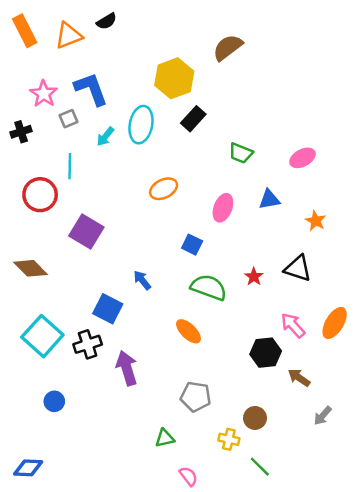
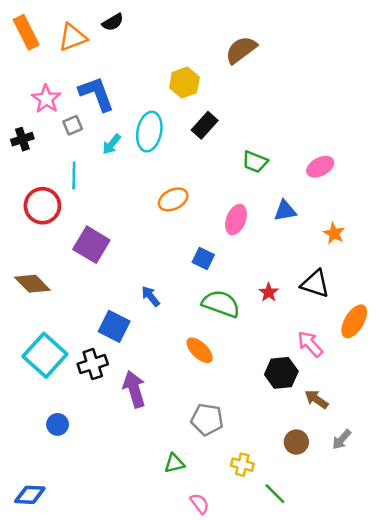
yellow hexagon: (174, 78) -> (184, 83), size x0.7
orange ellipse: (335, 323) -> (354, 321), moved
brown circle: (255, 418) -> (296, 442), moved

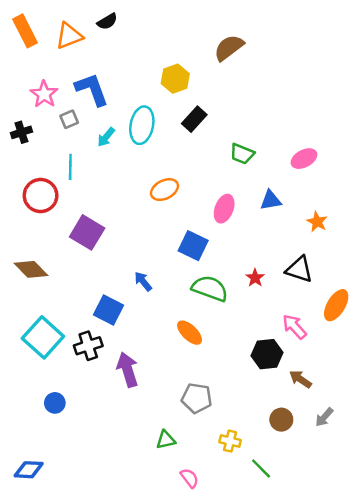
blue square: (203, 258) -> (193, 246), size x1.4

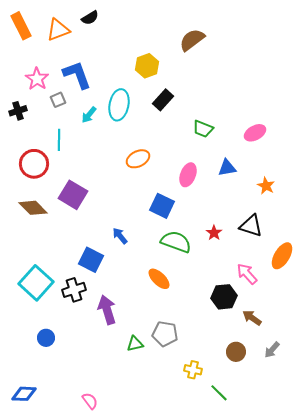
brown diamond: (31, 269) -> (33, 208), moved
green triangle: (166, 440) -> (135, 344), moved
pink semicircle: (190, 478) -> (90, 401), moved

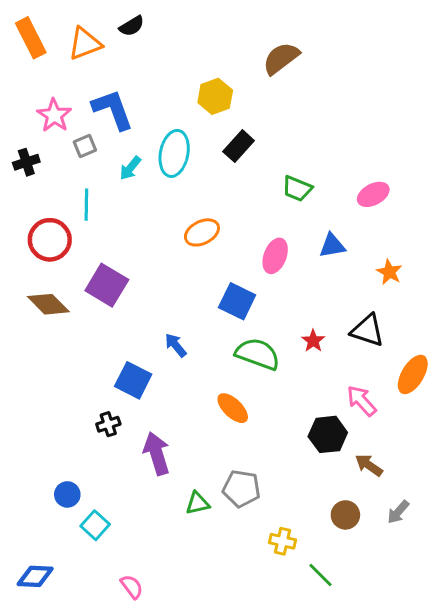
cyan square: (36, 283) -> (95, 525), moved, size x0.6
black cross: (74, 290) -> (108, 424), size x0.7

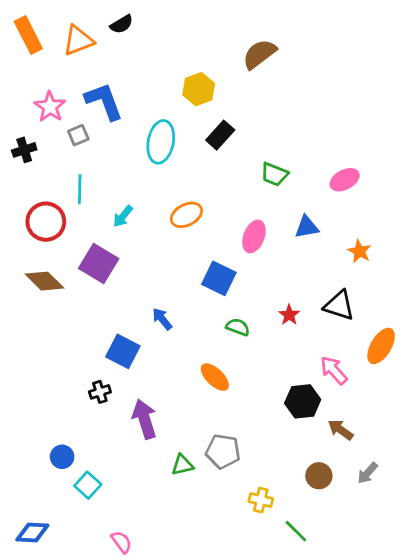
cyan arrow: (130, 168) -> (123, 216), moved
green semicircle: (258, 354) -> (238, 327), size x0.6

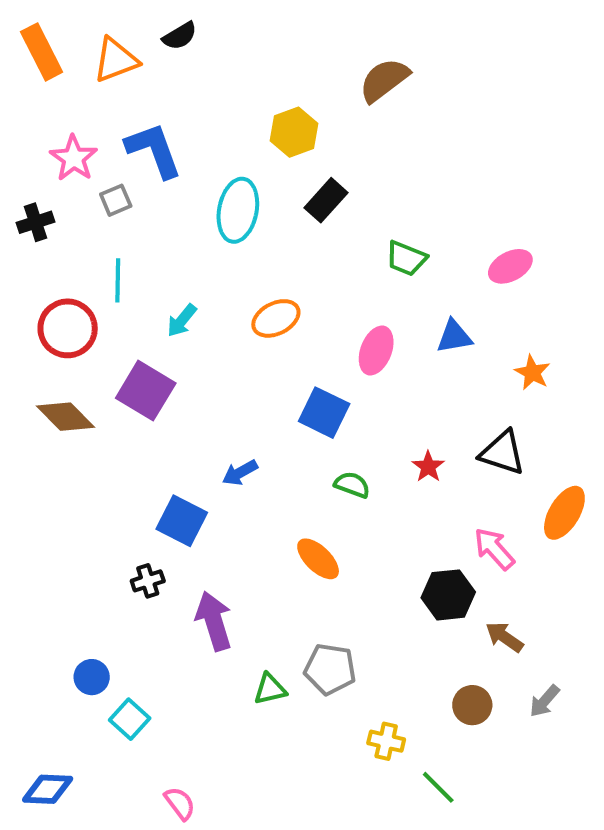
blue arrow: (162, 319) -> (240, 473), turned -80

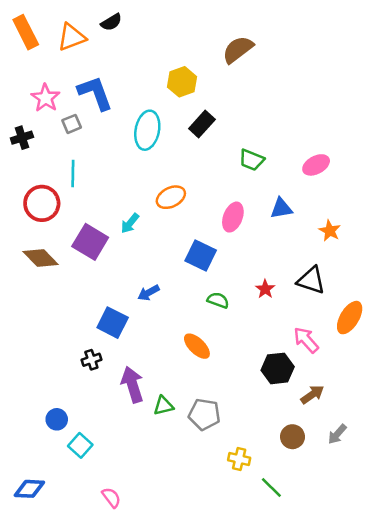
cyan arrow: (182, 320) -> (130, 223), moved
brown arrow: (504, 637) -> (312, 395), turned 110
green triangle: (270, 689) -> (163, 406), moved

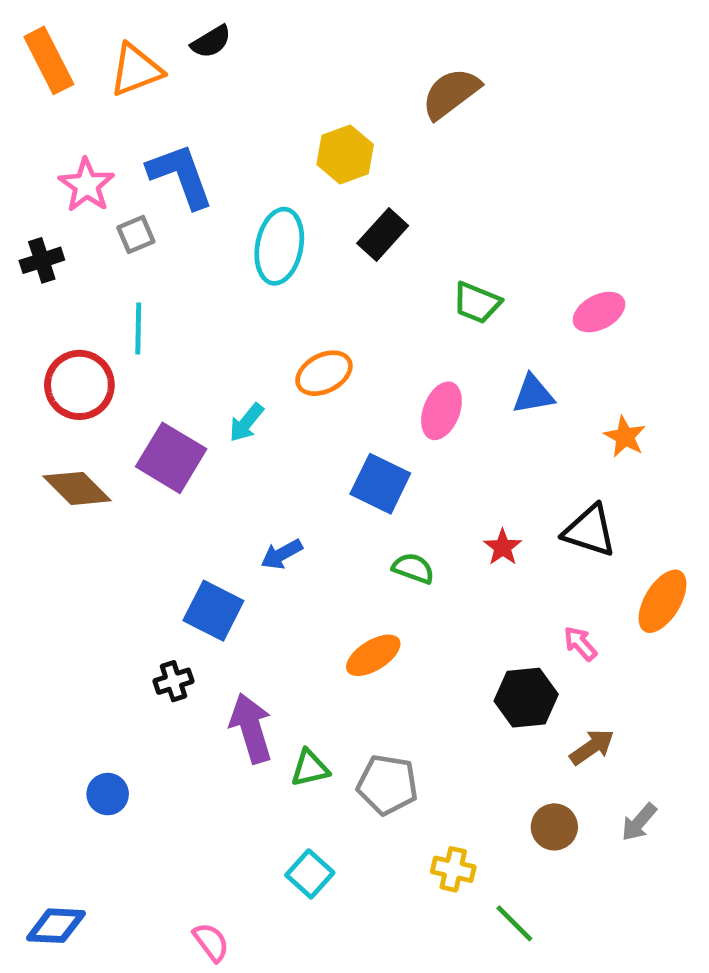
pink arrow: (306, 340) -> (580, 644), size x0.7
orange ellipse: (197, 346) -> (373, 655), turned -76
cyan square: (80, 445) -> (310, 874), moved

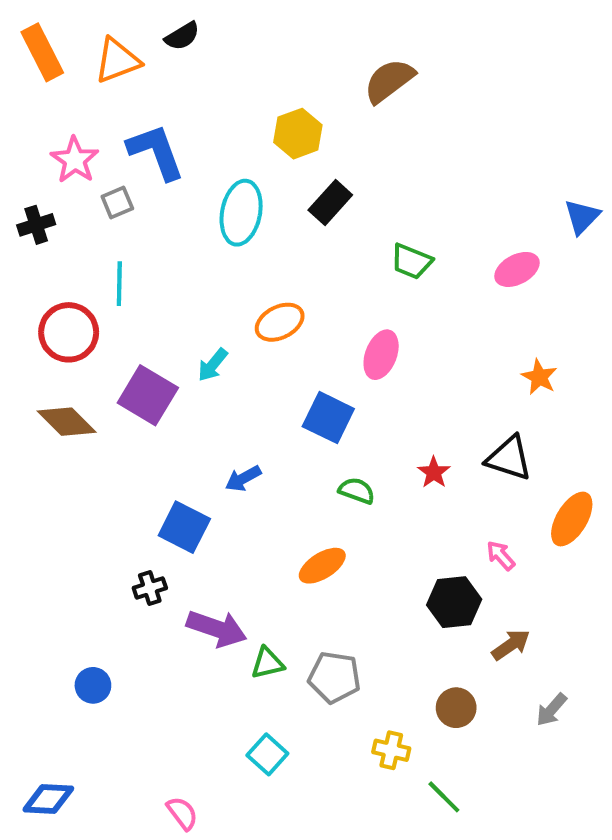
blue triangle: (533, 394) -> (582, 217), moved, turned -36
purple arrow: (251, 728) -> (217, 629), turned 126
brown circle: (554, 827) -> (456, 708), moved

